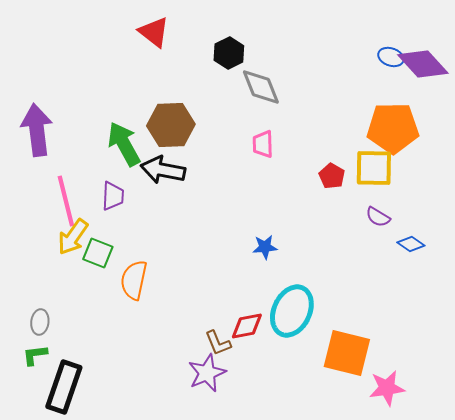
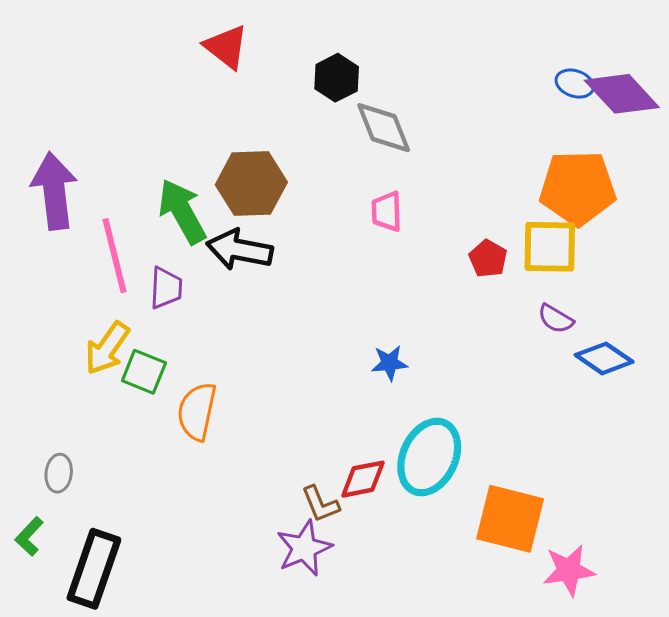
pink line: (66, 201) -> (115, 256), moved
blue diamond: (411, 244) -> (604, 358), size x1.4
green L-shape: (35, 355) -> (29, 536), moved, turned -40

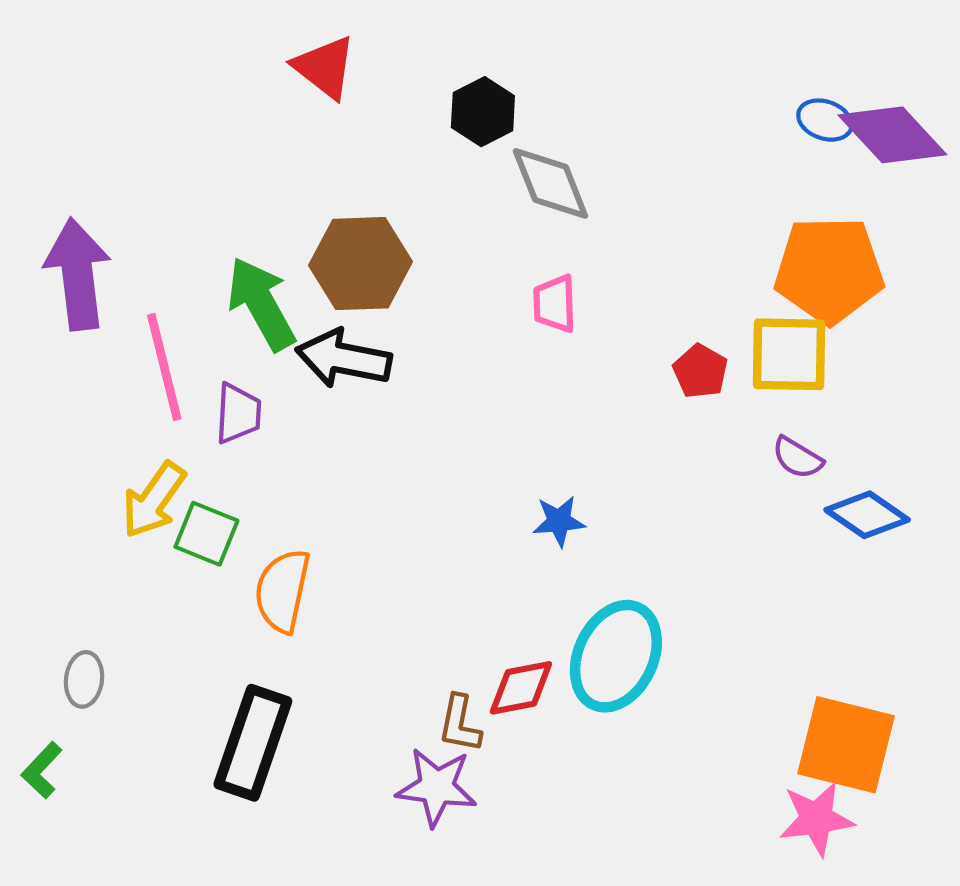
brown L-shape: (320, 504) -> (460, 724), turned 33
orange square: (510, 519) -> (846, 745), moved
purple star: (304, 548) -> (436, 787), turned 30
black rectangle: (94, 569) -> (253, 743), moved

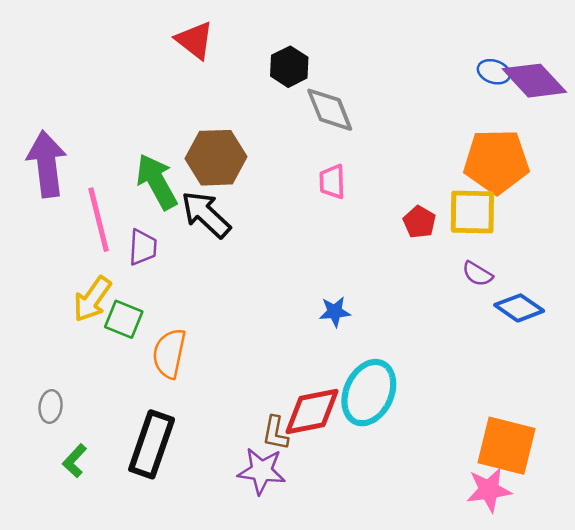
black arrow: (344, 359) -> (206, 214), turned 32
red diamond: (521, 688) -> (312, 412), size x1.4
green L-shape: (42, 770) -> (75, 461), moved

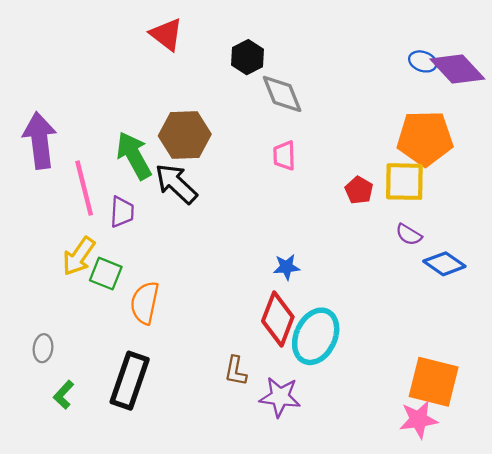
red diamond: (312, 412) -> (278, 319), moved, turned -58
purple star: (261, 471) -> (280, 397), moved

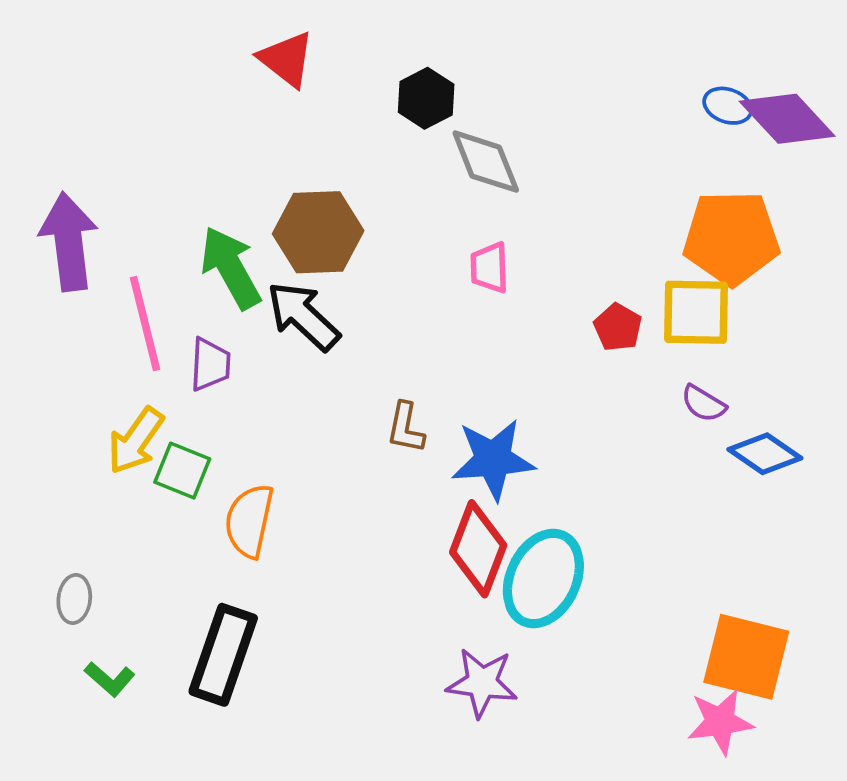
blue star: (286, 267) -> (493, 459), size x1.8
brown L-shape: (236, 371) -> (406, 428), moved
green L-shape: (64, 395) -> (110, 679), turned -92

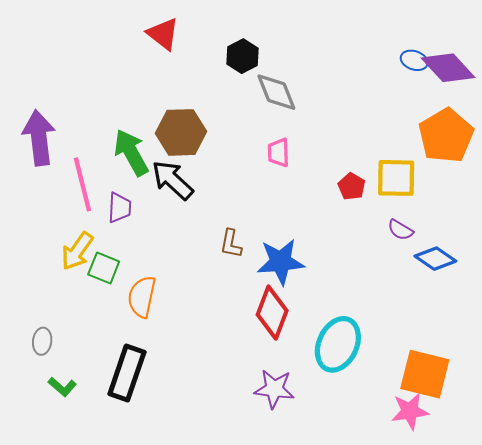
orange pentagon: (731, 238) -> (446, 136), moved, turned -30
cyan ellipse: (543, 579) -> (338, 344), moved

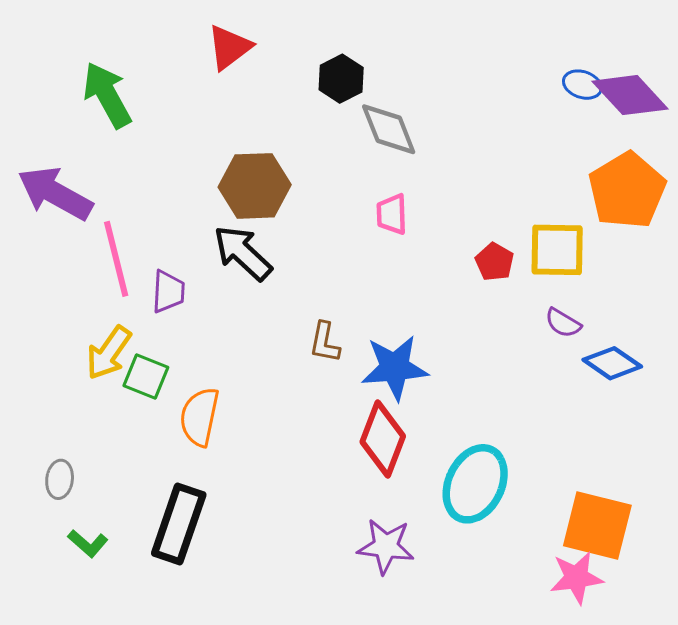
red triangle: (163, 34) -> (229, 47), turned 45
purple arrow: (39, 138) -> (55, 193), turned -54
green arrow: (131, 153) -> (107, 95), moved

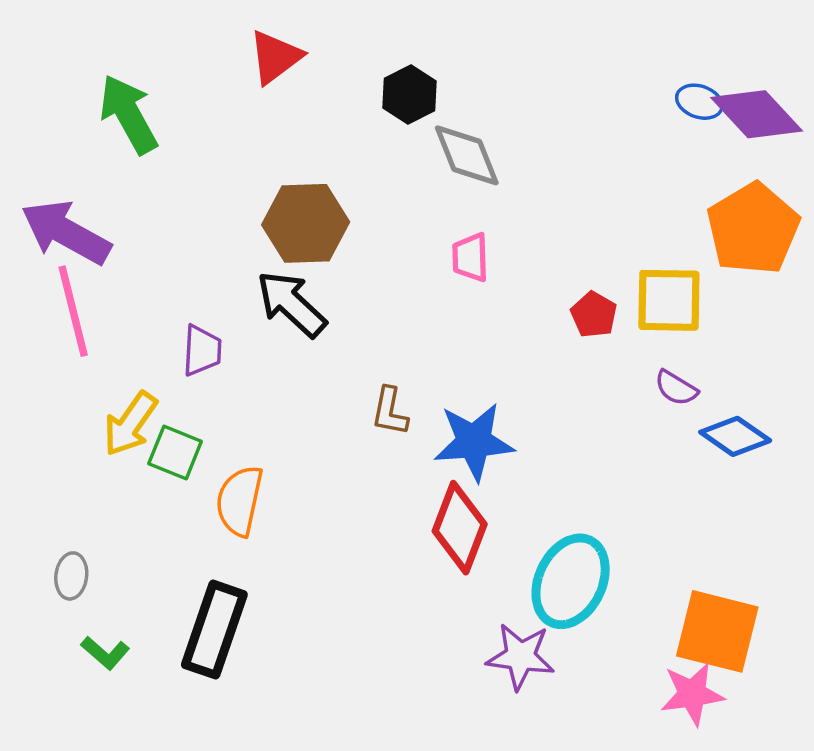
pink line: (116, 259) -> (73, 311), moved
purple star: (386, 546) -> (520, 656), moved

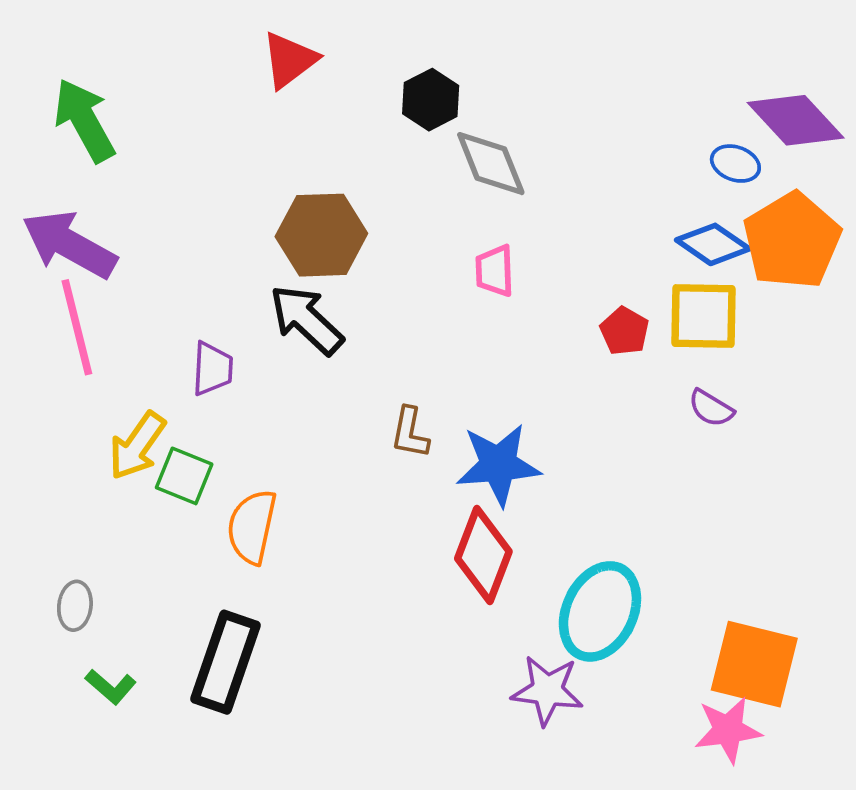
blue ellipse: (699, 102) -> (735, 164), moved
green arrow: (129, 114) -> (84, 120), moved
blue diamond: (735, 436) -> (713, 244), moved

